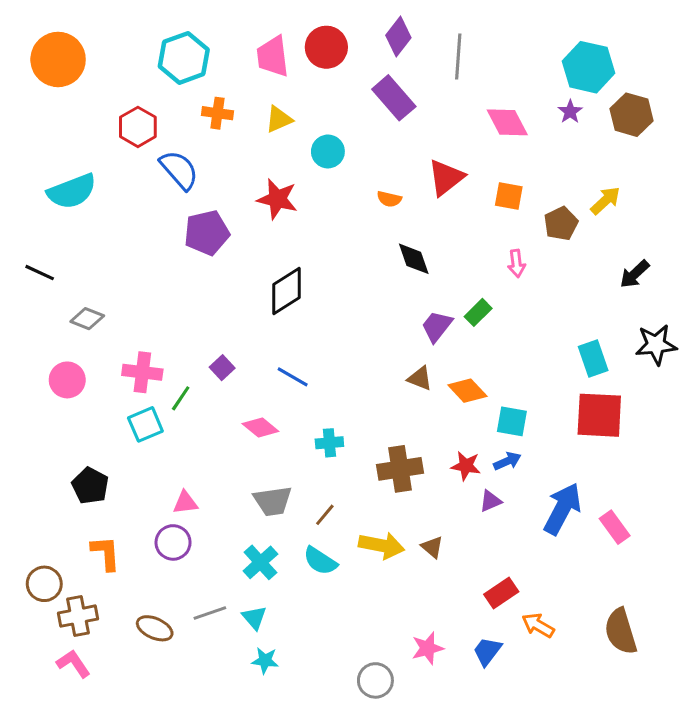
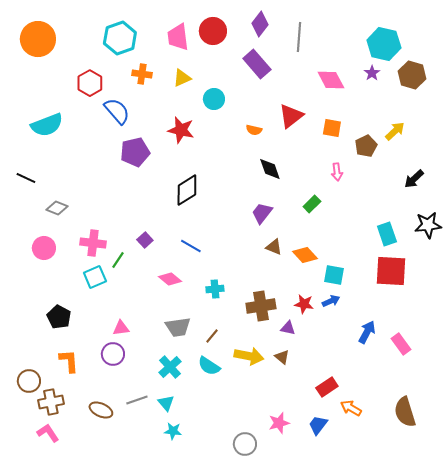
purple trapezoid: (437, 326) -> (262, 213), moved
purple triangle: (490, 501) -> (288, 328), moved, turned 35
blue arrow: (562, 509) -> (367, 332), size x0.7

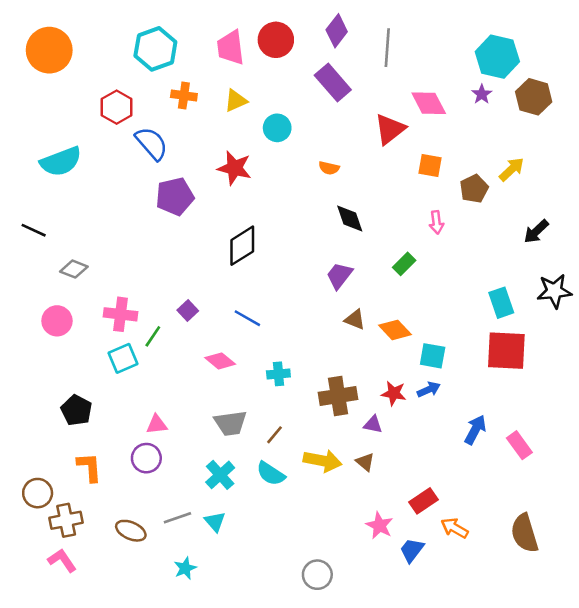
red triangle: (291, 116) -> (390, 129), moved
pink star: (279, 423) -> (379, 525), moved, turned -30
cyan star: (173, 431) -> (185, 568), moved, turned -30

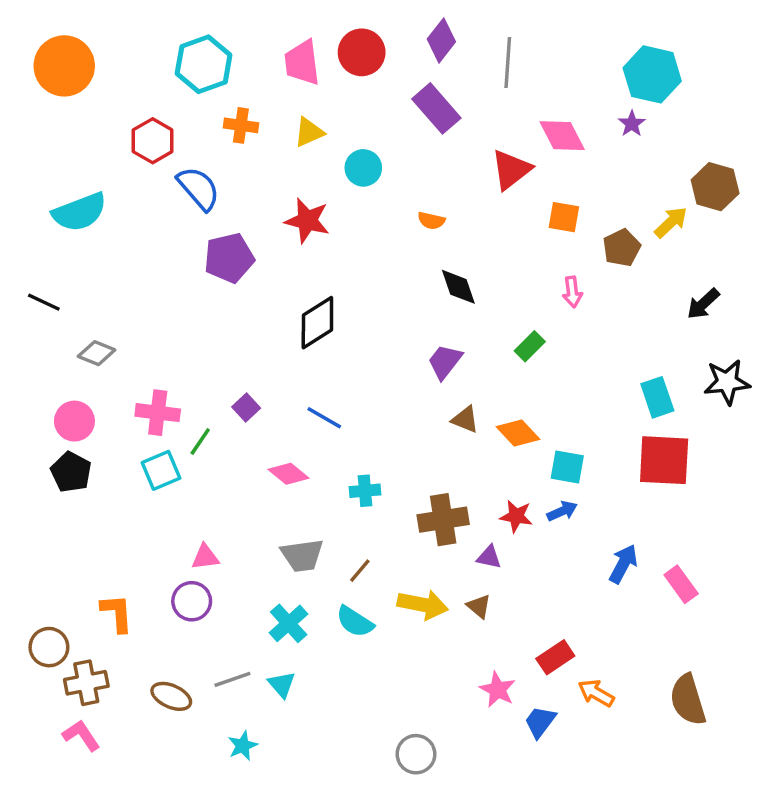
brown hexagon: (534, 97) -> (715, 187), moved
black pentagon: (76, 410) -> (71, 472), moved

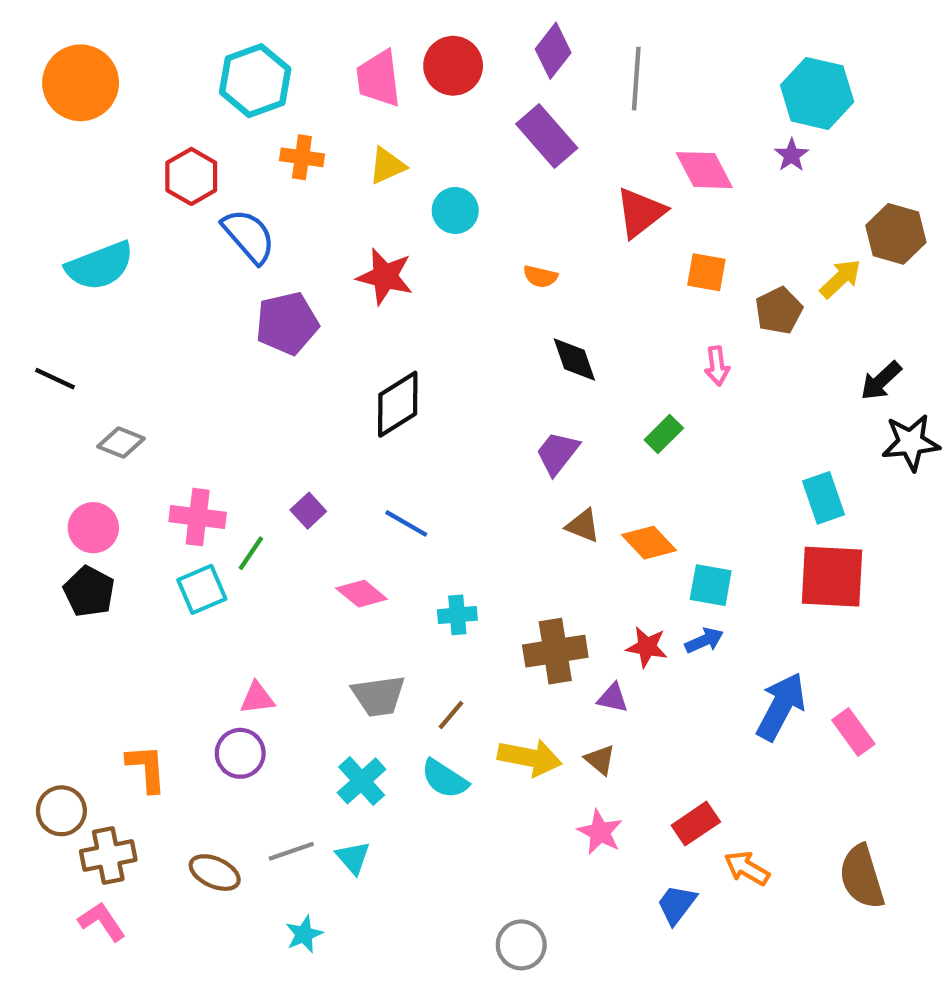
black star: (727, 382) -> (911, 443), moved
blue arrow: (623, 564) -> (781, 706), size x1.4
pink star: (498, 690) -> (600, 832), moved

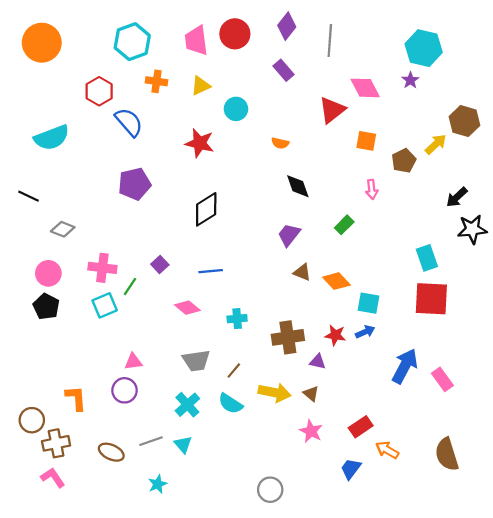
purple rectangle: (547, 136) -> (283, 70), size x0.7
purple pentagon: (287, 323) -> (134, 184), moved
blue line: (406, 523) -> (211, 271), turned -35

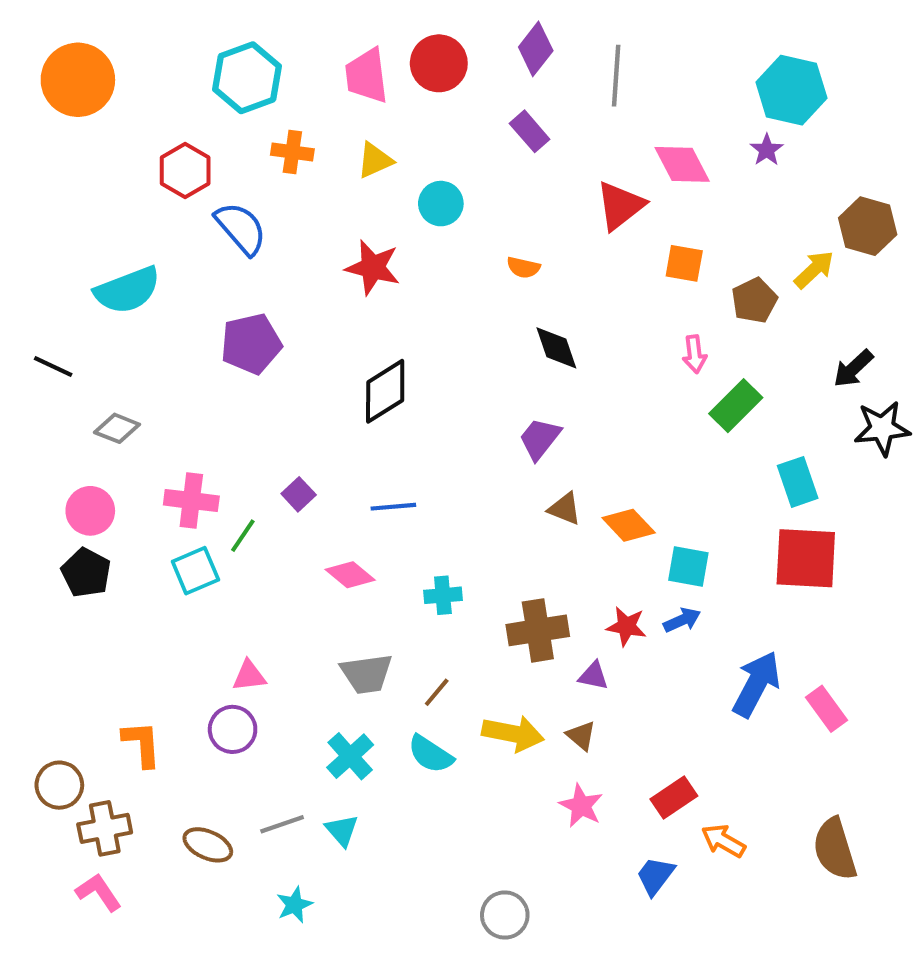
cyan semicircle: (52, 138) -> (127, 290), moved
green rectangle: (344, 225) -> (736, 406), moved, size x1.4

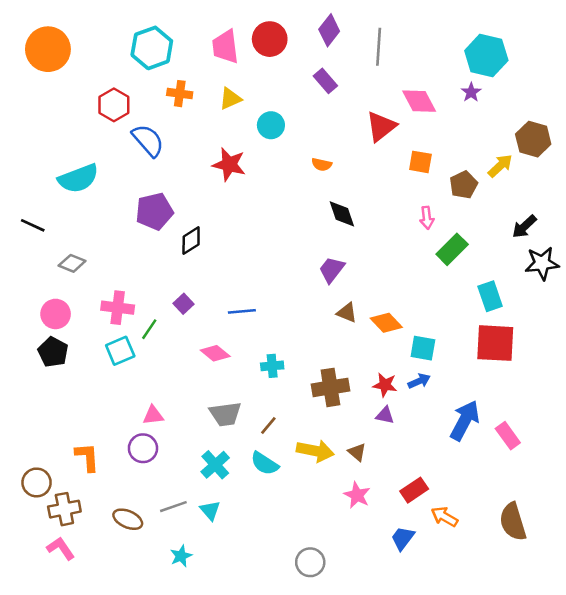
black diamond: (385, 391) -> (191, 240), moved, size x0.7
purple triangle: (593, 676) -> (385, 415), moved

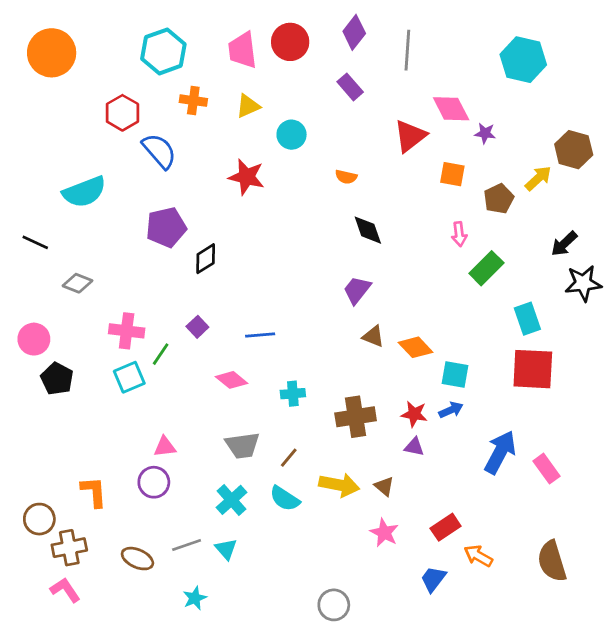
purple star: (471, 92) -> (485, 133), moved, turned -30
pink circle: (56, 314) -> (34, 339), moved

